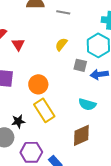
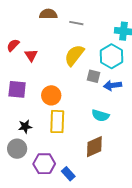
yellow semicircle: (61, 44) -> (74, 55), size x1.6
yellow rectangle: (44, 110) -> (57, 122), turned 35
black star: (18, 121) -> (25, 127), moved

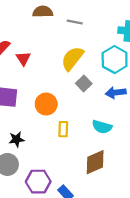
gray square: (93, 76) -> (84, 84), moved, turned 32
yellow rectangle: (57, 122) -> (63, 129), moved, size x0.6

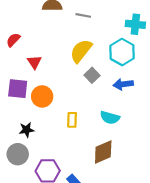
red triangle: (23, 58) -> (34, 62), moved
orange circle: (46, 104) -> (42, 96), moved

